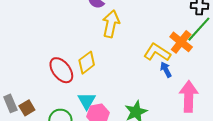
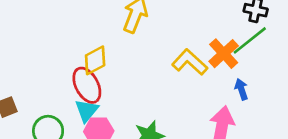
red ellipse: (61, 70) -> (87, 85), moved
blue arrow: (166, 70) -> (241, 89), moved

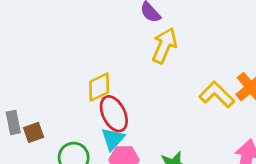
yellow diamond: (95, 60) -> (99, 87), moved

